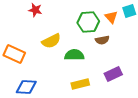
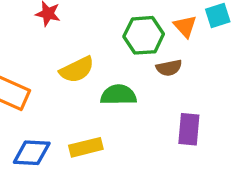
purple rectangle: (113, 74) -> (189, 129), turned -60
yellow rectangle: (80, 84) -> (86, 147), moved

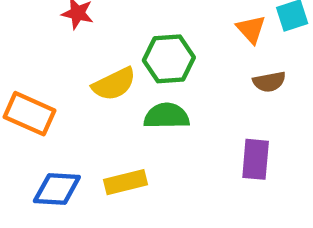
green hexagon: (144, 35) -> (169, 59), moved
brown semicircle: (169, 68) -> (269, 82), moved

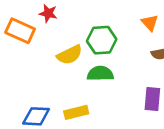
orange rectangle: (30, 114) -> (20, 31), moved

